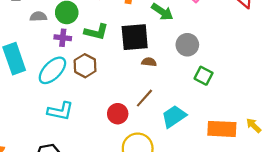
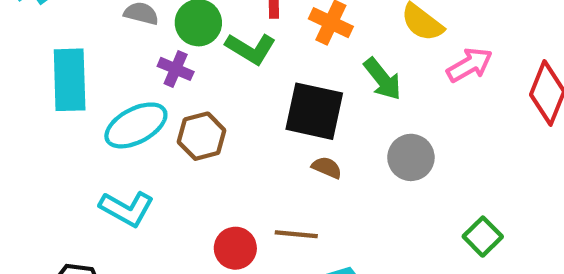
green L-shape: (96, 32) -> (251, 49), moved
green square: (204, 76) -> (483, 237), moved
brown line: (144, 98) -> (296, 234), turned 36

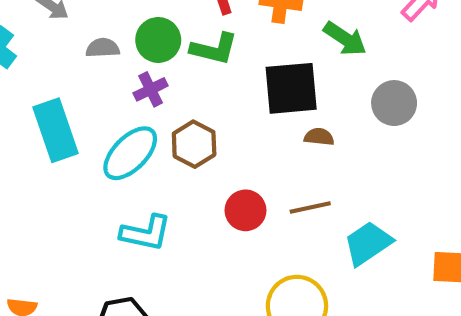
purple cross: (176, 69) -> (151, 89), turned -32
red circle: (235, 248) -> (245, 210), moved

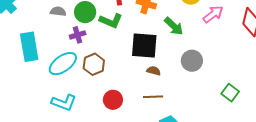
brown line: (310, 207) -> (153, 97), moved

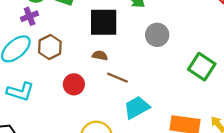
brown semicircle: (154, 71) -> (100, 55), moved
green square: (230, 93) -> (202, 67), size x1.4
brown line: (153, 97) -> (118, 78), turned 30

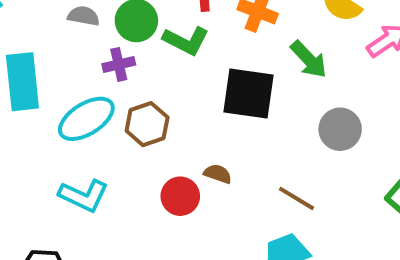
brown semicircle: (100, 55) -> (218, 174), moved
brown line: (118, 78) -> (297, 198), moved

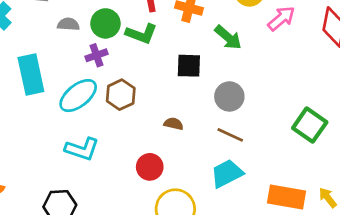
black square: (248, 94) -> (189, 66), size x0.7
gray circle: (340, 129) -> (229, 96), moved
red circle: (180, 196) -> (150, 167), moved

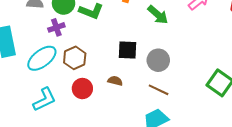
black square: (189, 66) -> (127, 50), moved
cyan L-shape: (82, 149) -> (44, 99), turned -45
red circle: (150, 167) -> (82, 89), moved

